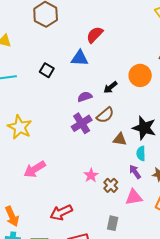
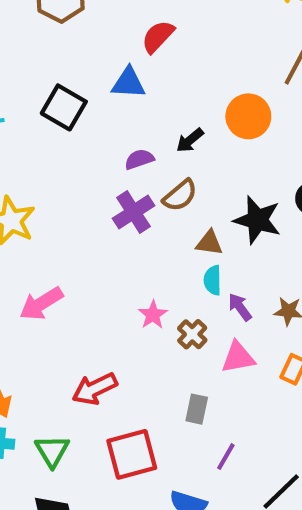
black square: (47, 70) -> (64, 107), size x1.5
cyan semicircle: (141, 153) -> (213, 280), moved

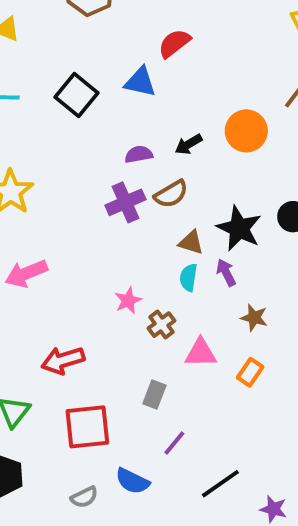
purple arrow: (240, 307) -> (226, 272), moved

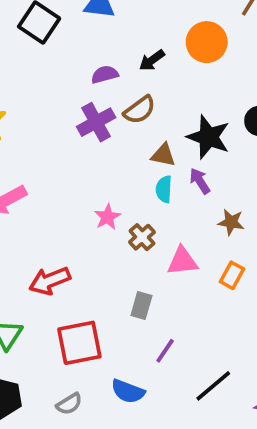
gray semicircle: (84, 497) -> (69, 404), moved

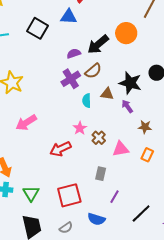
black arrow: (152, 60) -> (98, 44), size x1.6
cyan semicircle: (164, 189) -> (87, 101), moved
red arrow: (50, 281) -> (60, 149), moved

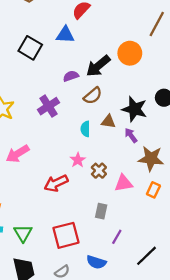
purple cross: (71, 79) -> (49, 106), moved
brown star: (145, 127) -> (151, 159), size x1.6

